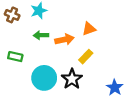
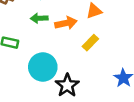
black star: (72, 79) -> (67, 85), moved

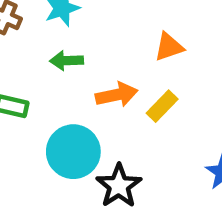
orange arrow: (66, 23) -> (117, 95), moved

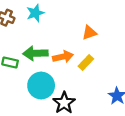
green arrow: (67, 61) -> (35, 53), moved, size x1.5

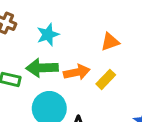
cyan star: (35, 13) -> (48, 35), moved

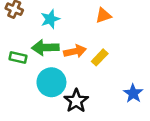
orange triangle: (110, 42) -> (103, 15), moved

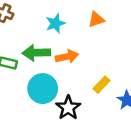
cyan star: (50, 19) -> (55, 23), moved
yellow rectangle: (100, 57) -> (101, 85), moved

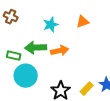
yellow rectangle: (101, 85) -> (87, 89), moved
cyan circle: (43, 89) -> (26, 76), moved

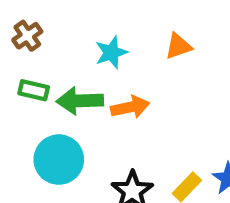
brown cross: (11, 17) -> (27, 36), turned 32
green rectangle: (14, 56) -> (34, 90), moved

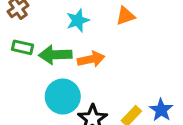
cyan circle: (59, 160) -> (63, 97), moved

